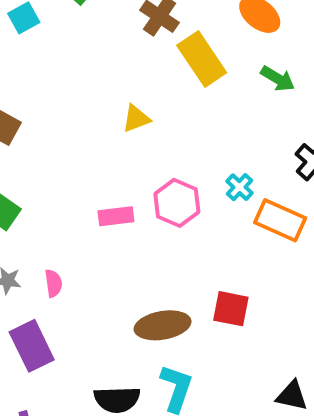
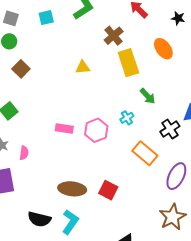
green arrow: (278, 79) -> (148, 96), moved
yellow triangle: (136, 119) -> (83, 67), moved
cyan cross: (239, 187) -> (127, 118), moved

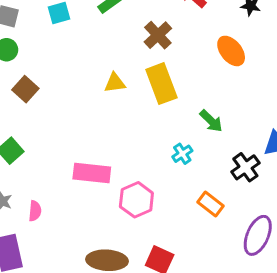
yellow rectangle: (128, 63) -> (161, 84), moved
pink rectangle: (64, 128) -> (92, 173), size x1.4
pink hexagon: (96, 130) -> (136, 200), moved
orange rectangle: (145, 153) -> (211, 204), size x0.7

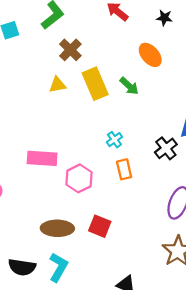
brown cross: (158, 35) -> (70, 50), moved
green arrow: (211, 121) -> (129, 86), moved
orange rectangle: (211, 204) -> (124, 169), moved, turned 42

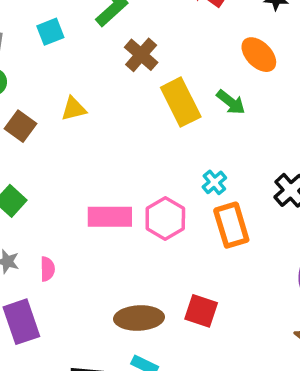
yellow triangle: (57, 85) -> (74, 109), moved
orange rectangle: (124, 169) -> (231, 225), size x1.4
pink hexagon: (79, 178) -> (165, 218), moved

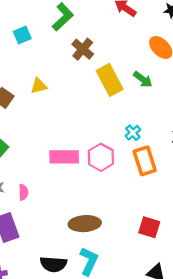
red square: (201, 311) -> (149, 227), moved

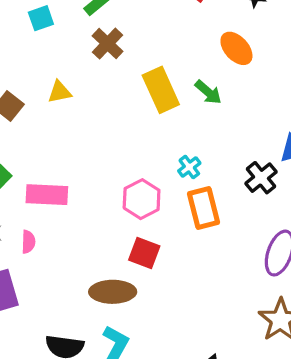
brown cross: (83, 49) -> (108, 44), moved
pink rectangle: (64, 157) -> (47, 195), moved
red square: (149, 227) -> (144, 253), moved

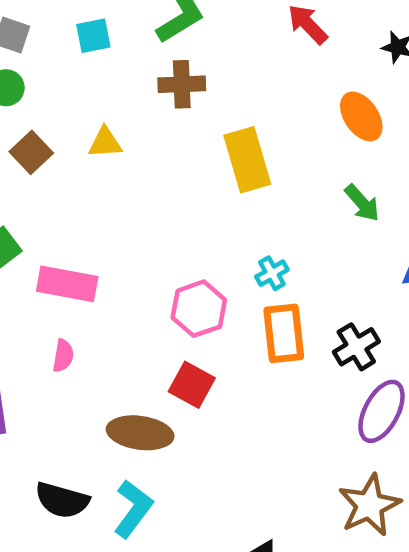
brown cross: (108, 44) -> (182, 84), turned 36
green arrow: (208, 92) -> (362, 203), moved
black cross: (261, 178) -> (356, 347), moved
pink semicircle: (28, 242) -> (63, 356), moved

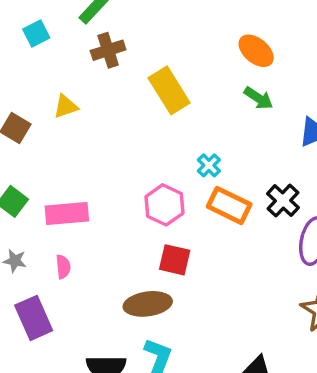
orange ellipse: (361, 116) -> (256, 51), moved
orange rectangle: (284, 333) -> (229, 205), turned -42
pink semicircle: (63, 356) -> (63, 267), moved

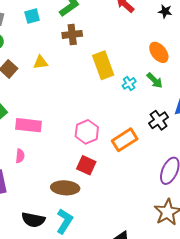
cyan cross: (209, 165) -> (129, 83), moved
black cross: (283, 201) -> (159, 120), moved
orange rectangle: (229, 205) -> (125, 140), turned -70

